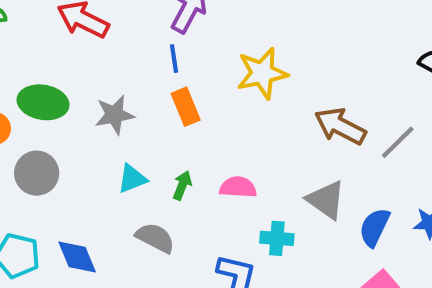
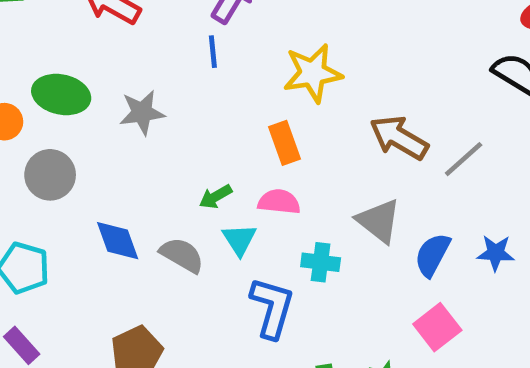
orange rectangle: (186, 107) -> (285, 143), moved
cyan triangle: (132, 179) -> (239, 240), moved, turned -44
green arrow: (182, 185) -> (215, 197), turned -144
blue diamond: (77, 257) -> (118, 241), moved

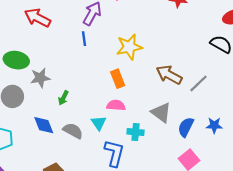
gray star: (142, 113) -> (40, 78), moved
green arrow: (215, 197) -> (63, 98), moved, turned -32

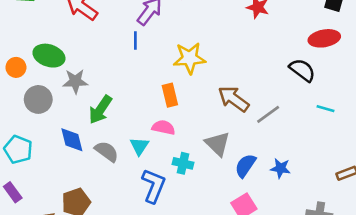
green arrow: (63, 98) -> (100, 110), size x1.6

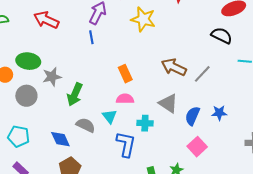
yellow star: (189, 58) -> (143, 19), moved, turned 30
blue diamond: (72, 140) -> (60, 139), moved

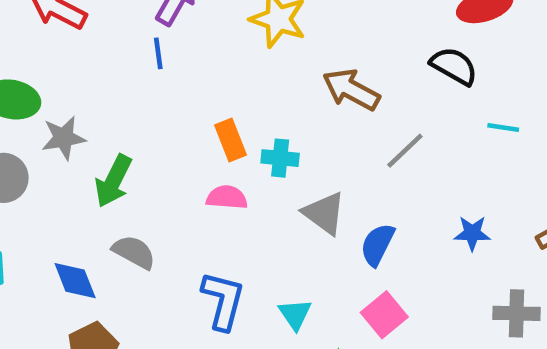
brown arrow: (174, 67) -> (351, 90), moved
blue star: (219, 113) -> (472, 233), moved
cyan triangle: (110, 116) -> (295, 314), moved
cyan cross: (145, 123) -> (280, 158), moved

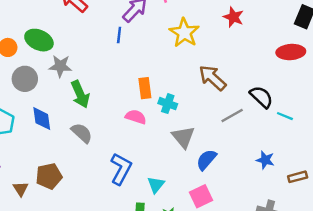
black semicircle: (454, 66) -> (261, 97), moved
green arrow: (113, 181) -> (80, 94), turned -64
blue star: (472, 233) -> (265, 160), moved
blue diamond: (75, 281) -> (42, 119), moved

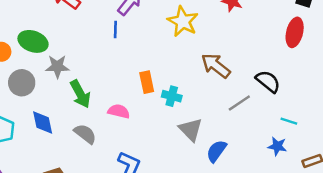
red ellipse: (291, 52) -> (295, 32), turned -68
cyan line: (285, 116) -> (289, 121), moved
pink semicircle: (136, 117) -> (119, 111), moved

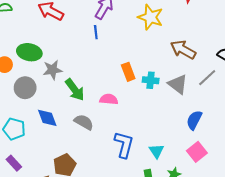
gray triangle: (191, 130) -> (178, 84), moved

